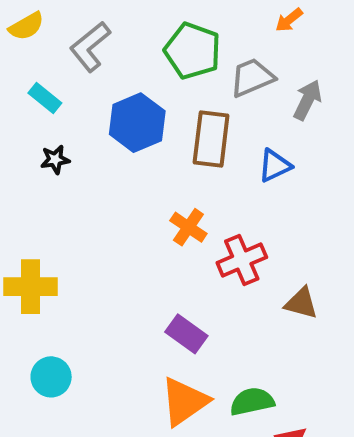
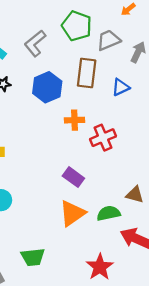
gray L-shape: (90, 47) -> (35, 43), moved
blue hexagon: (137, 123) -> (47, 87), moved
orange cross: (188, 227) -> (75, 120), turned -36
brown triangle: (301, 303) -> (135, 195), moved

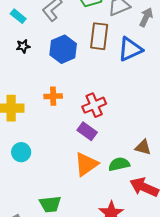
blue triangle: (121, 87) -> (130, 49), size x1.5
orange cross: (75, 120) -> (53, 96), moved
red cross: (103, 138) -> (94, 105), moved

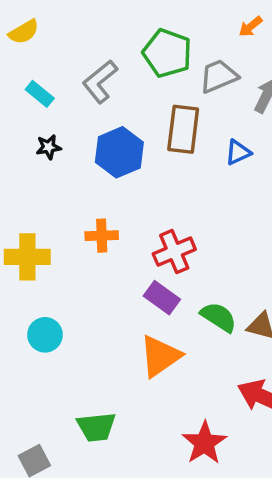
blue triangle: (130, 49) -> (238, 152), size x0.6
green semicircle: (119, 164) -> (219, 317), moved, turned 45

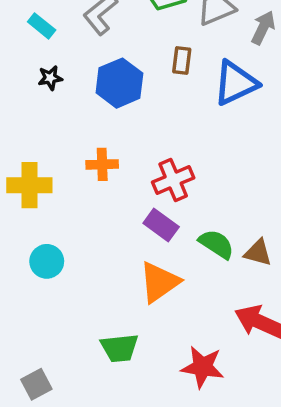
brown rectangle: (183, 129) -> (182, 61), size x0.6
blue triangle: (238, 152) -> (235, 83), size x1.8
green trapezoid: (96, 427) -> (119, 348), moved
red star: (204, 443) -> (203, 367), turned -30

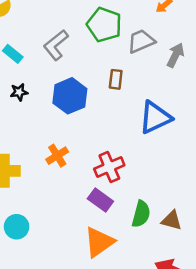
blue triangle: (235, 83) -> (155, 117), moved
orange cross: (102, 164) -> (57, 156), turned -30
green semicircle: (216, 244) -> (141, 214), turned 72

